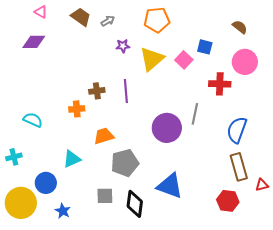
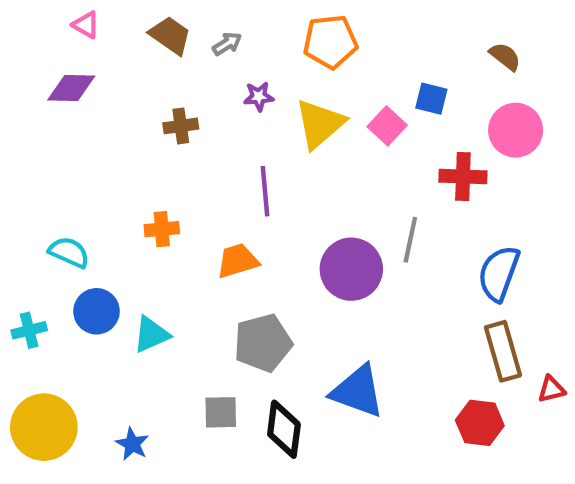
brown cross: (97, 91) -> (181, 126), moved
orange trapezoid: (104, 136) -> (238, 261), moved
blue circle: (46, 183) -> (96, 311), moved

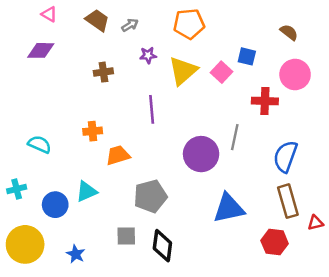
orange trapezoid: (238, 261) -> (118, 155), moved
blue circle: (96, 311) -> (55, 205), moved
blue triangle: (358, 391) -> (229, 208), moved, turned -32

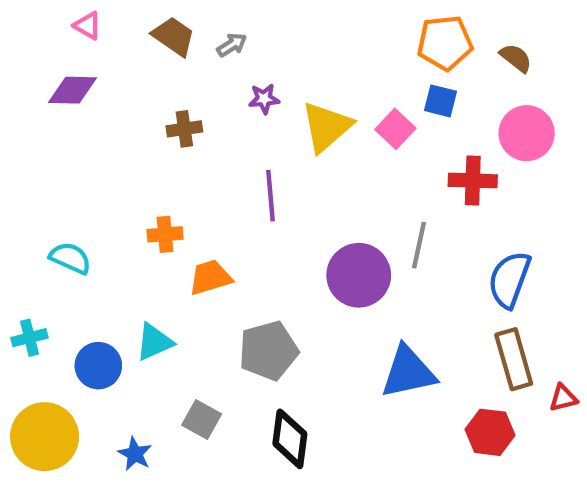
orange pentagon: (189, 24) -> (445, 43), moved
gray square: (126, 236) -> (202, 419), moved, turned 30

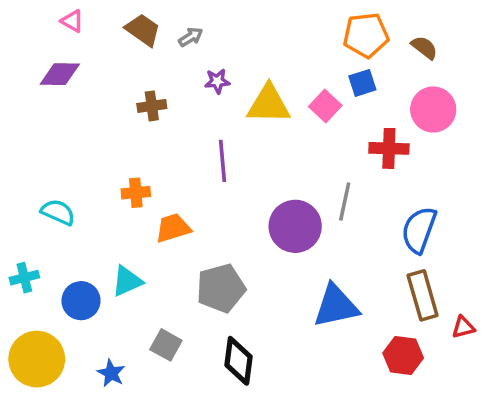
blue square: (441, 101) -> (362, 83), turned -32
yellow triangle: (326, 127) -> (269, 104), turned 42

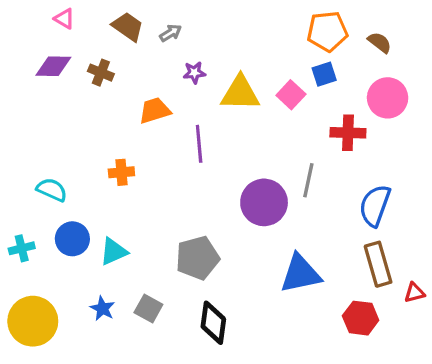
brown cross: (152, 106) -> (101, 73), moved, turned 30
orange trapezoid: (173, 228) -> (155, 111), moved
blue circle: (81, 301) -> (72, 239), moved
blue star: (111, 373) -> (102, 309), moved

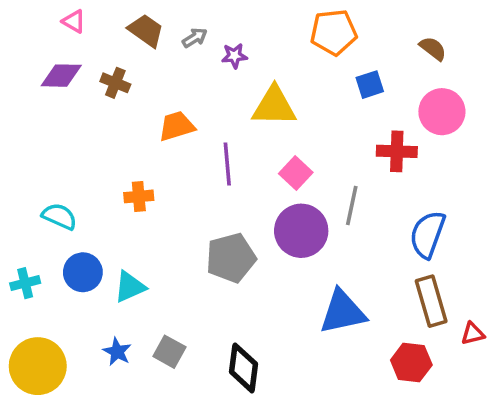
orange pentagon: (327, 31) -> (334, 32), moved
purple star: (194, 73) -> (234, 56), moved
pink square: (291, 95) -> (296, 173), moved
gray pentagon: (197, 258) -> (231, 258), moved

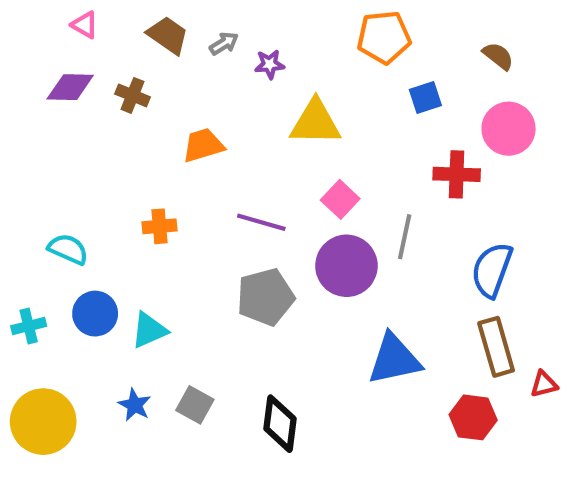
purple line: (227, 164) -> (261, 222), moved, turned -69

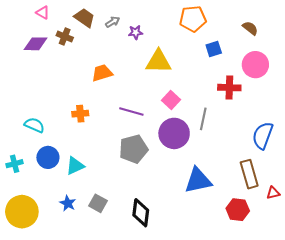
brown cross: (132, 95) -> (65, 36), moved
blue semicircle: (492, 270) -> (263, 136), moved

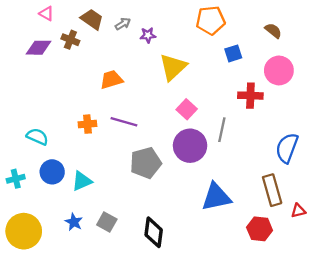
yellow triangle: (158, 62) -> (173, 67), turned -44
purple line: (131, 112) -> (124, 122), moved

